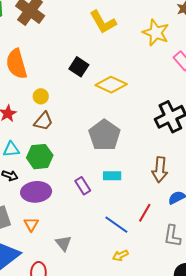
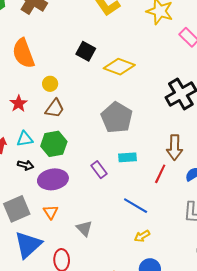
red line: (145, 213) -> (160, 174), moved

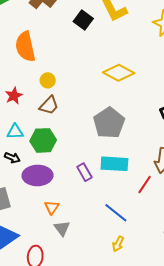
black square: (86, 51) -> (83, 20), moved
cyan rectangle: (128, 157) -> (114, 164), size x1.5
orange triangle: (51, 212) -> (52, 207), moved
yellow arrow: (142, 236) -> (118, 244), turned -42

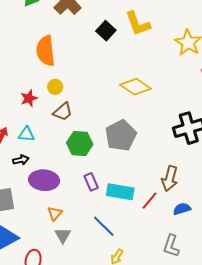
yellow circle: (48, 80) -> (55, 87), moved
green hexagon: (43, 140) -> (80, 144), moved
black arrow: (12, 158) -> (21, 160), turned -42
cyan rectangle: (114, 164) -> (120, 192), moved
blue line: (116, 213) -> (104, 226), moved

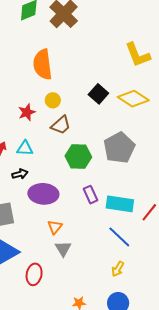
yellow L-shape: (138, 24) -> (138, 55), moved
black square: (106, 31) -> (98, 94), moved
blue line: (104, 226) -> (119, 237), moved

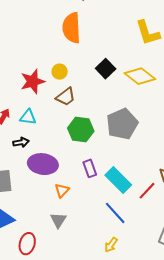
orange semicircle: (43, 64) -> (72, 28), moved
red star: (27, 112) -> (33, 81), size x1.4
cyan rectangle: (120, 204) -> (118, 180), turned 32
orange triangle: (55, 227) -> (62, 190), moved

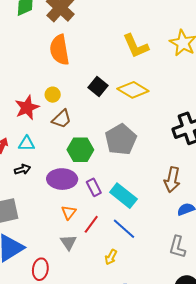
purple ellipse: (43, 164) -> (62, 179), moved
red line: (147, 191) -> (91, 224), moved
yellow arrow: (111, 245) -> (111, 257), moved

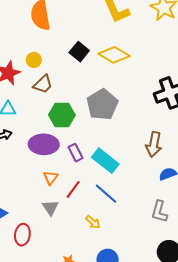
yellow arrow: (111, 257) -> (93, 222), turned -77

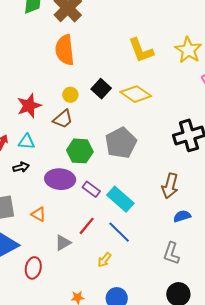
yellow circle: (34, 60) -> (70, 95), moved
purple rectangle: (75, 153) -> (91, 189), turned -30
orange triangle: (51, 178) -> (39, 214), moved, turned -42
gray triangle: (50, 208) -> (63, 243), turned 30
yellow arrow: (93, 222) -> (104, 260), turned 84

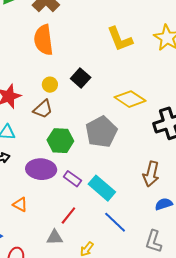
yellow diamond: (136, 94) -> (130, 99), moved
blue line: (119, 232) -> (115, 222), moved
gray triangle: (63, 243) -> (55, 237), moved, turned 30

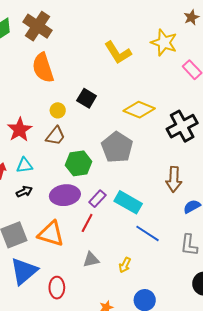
purple rectangle: (72, 179) -> (97, 199), turned -72
orange triangle: (20, 205) -> (51, 234), size x1.8
red line: (68, 215) -> (87, 223), moved

